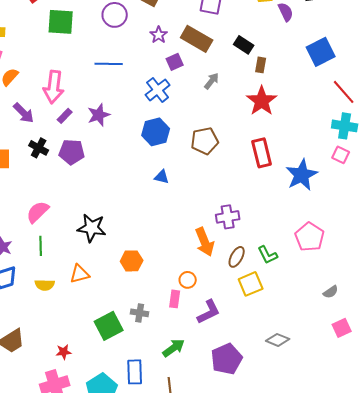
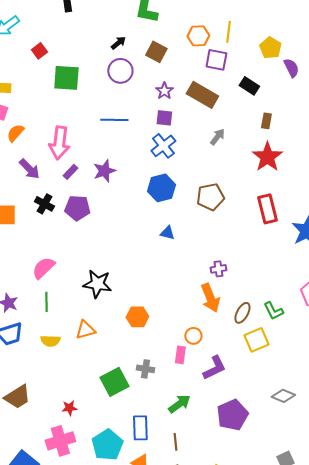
black rectangle: (244, 45) -> (249, 86), moved
purple square: (175, 62) -> (164, 118), moved, turned 30
purple cross: (228, 217) -> (218, 269), moved, size x0.7

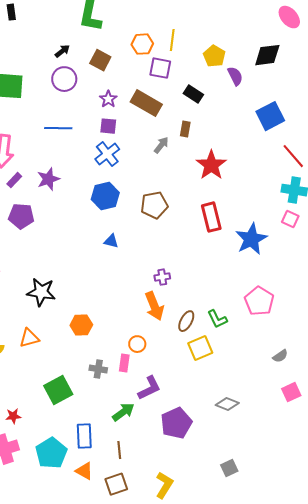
brown rectangle: (266, 121) -> (185, 129), moved
purple L-shape: (214, 368) -> (149, 388), moved
gray cross: (145, 369) -> (98, 369), moved

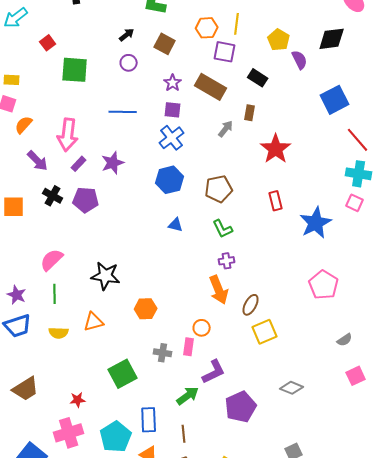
purple circle: (64, 79) -> (129, 63), size x0.7
red rectangle: (211, 217) -> (276, 201), size x0.7
green L-shape: (217, 319) -> (223, 229), moved

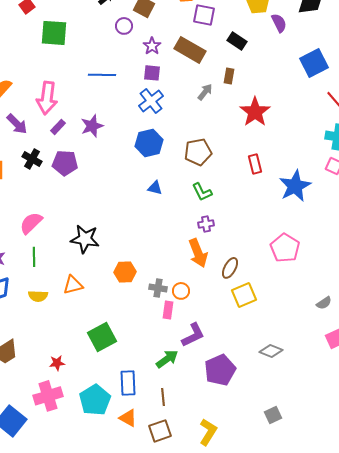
purple circle: (129, 63) -> (124, 26), moved
pink pentagon: (324, 285) -> (285, 248), moved
gray cross: (163, 353) -> (158, 288), moved

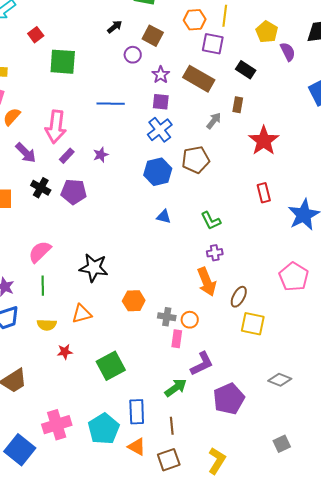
purple star: (92, 126) -> (101, 155), size x0.7
brown pentagon: (198, 152) -> (196, 160), moved
yellow square: (244, 295) -> (253, 324), turned 35
red star: (57, 363) -> (65, 352), moved

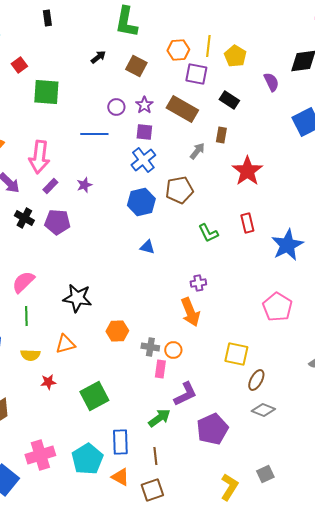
yellow pentagon: (267, 32) -> (235, 56), moved
purple circle: (133, 55) -> (116, 107), moved
green L-shape: (211, 221) -> (208, 233), moved
brown ellipse: (239, 297) -> (256, 380), moved
yellow L-shape: (217, 461) -> (229, 487), moved

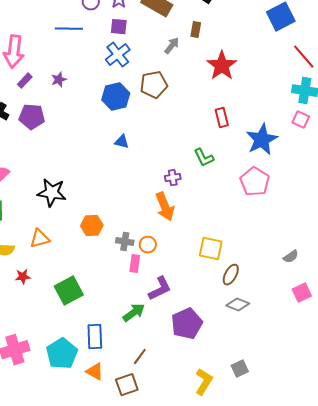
green L-shape: (208, 233) -> (204, 158), moved
pink pentagon: (277, 307) -> (255, 182), moved
brown line: (155, 456) -> (140, 357), moved, turned 42

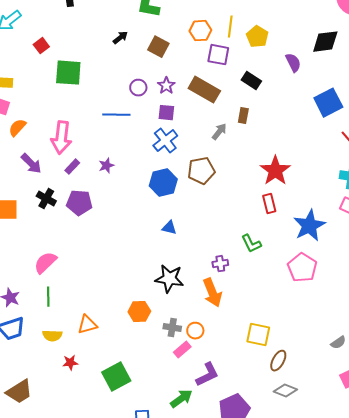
red star: (222, 66) -> (275, 171), moved
black star: (52, 193) -> (169, 279), moved
pink rectangle: (135, 264) -> (182, 350), turned 42

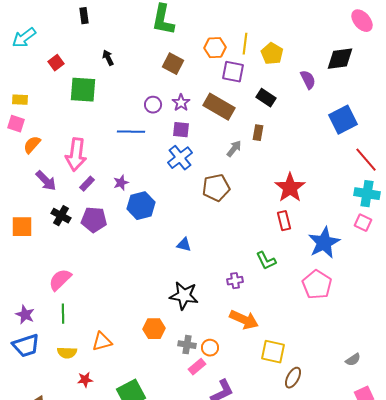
black arrow: (120, 38) -> (108, 58), moved, turned -77
blue hexagon: (163, 183) -> (141, 206), moved
orange arrow: (212, 293) -> (244, 320), moved, turned -44

